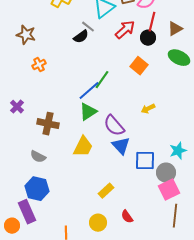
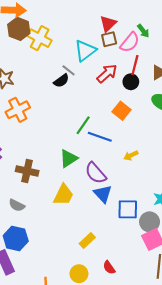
orange cross: (39, 65) -> (18, 110), size x1.6
blue line: (89, 91) -> (100, 137), moved, turned 60

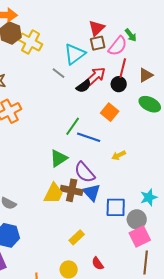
black semicircle: (61, 81) -> (84, 86), moved
brown cross: (27, 171) -> (72, 190), moved

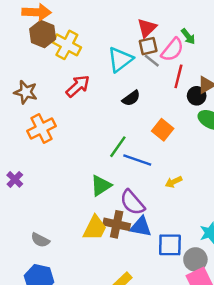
gray line: (59, 73) -> (152, 61), moved
red arrow: (96, 76) -> (78, 86), moved
black circle: (119, 84) -> (197, 96), moved
blue triangle: (92, 192) -> (141, 227), turned -36

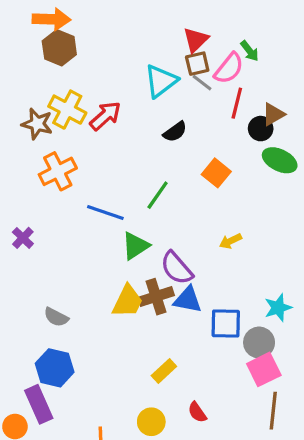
yellow cross: (67, 45) -> (67, 110), moved
blue line: (137, 160) -> (105, 213), moved
brown cross: (117, 224) -> (156, 297), turned -30

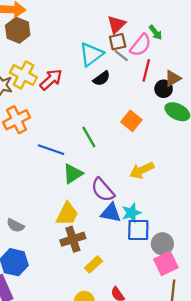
black semicircle: (175, 132) -> (102, 78), moved
green line: (158, 195) -> (89, 137), turned -65
yellow arrow: (231, 241) -> (142, 170), size x1.5
brown cross: (156, 297) -> (73, 239), moved
cyan star: (278, 308) -> (131, 213), moved

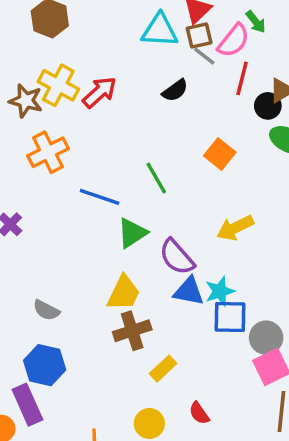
cyan triangle: (91, 54) -> (160, 30), moved, turned 40

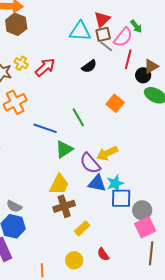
yellow cross: (58, 85) -> (21, 63), size x0.6
yellow arrow: (235, 228) -> (107, 153), moved
gray semicircle: (46, 310) -> (14, 206), moved

